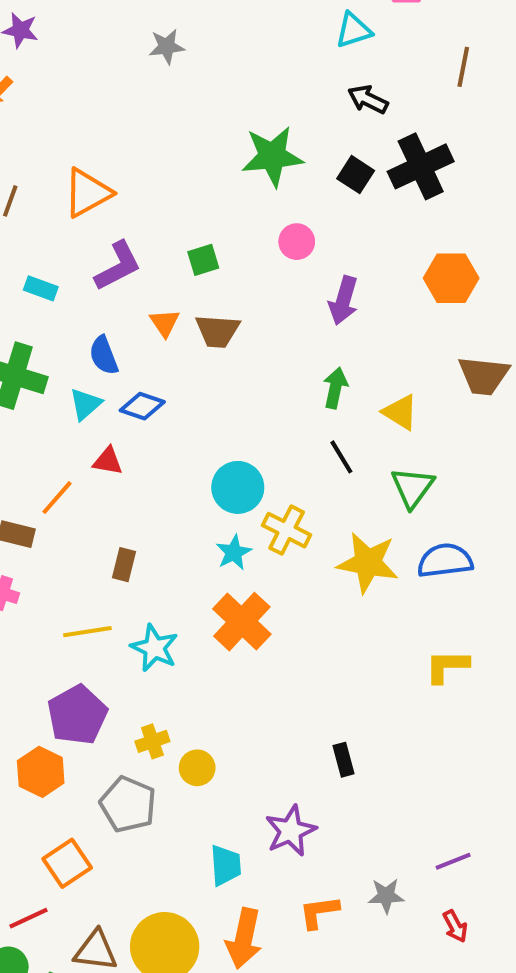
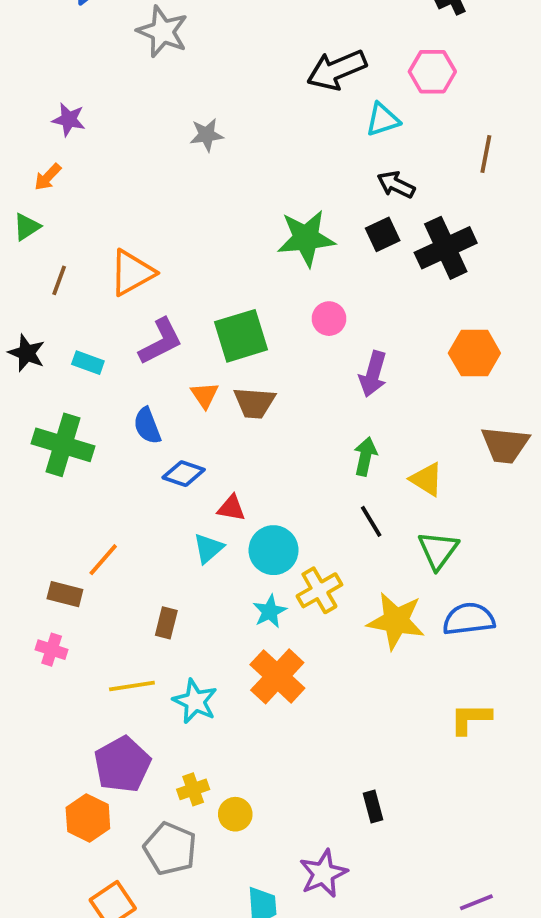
black square: (356, 175) -> (383, 234), moved, turned 32
green square: (203, 260) -> (241, 336), size x1.8
cyan triangle: (85, 404) -> (208, 548), moved
red triangle: (108, 461) -> (231, 508), moved
yellow cross: (287, 530) -> (319, 590), turned 33

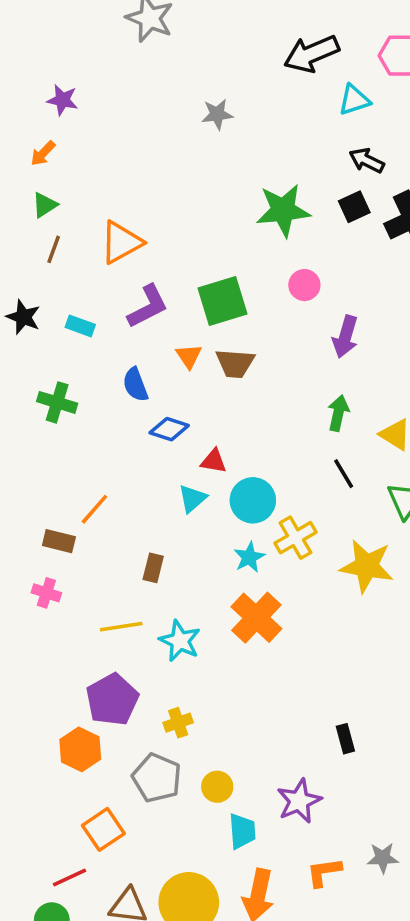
gray star: (207, 135) -> (217, 114), moved
green triangle: (27, 227) -> (45, 205), moved
green cross: (63, 445) -> (57, 402), size x0.7
yellow circle: (235, 814) -> (217, 787), moved

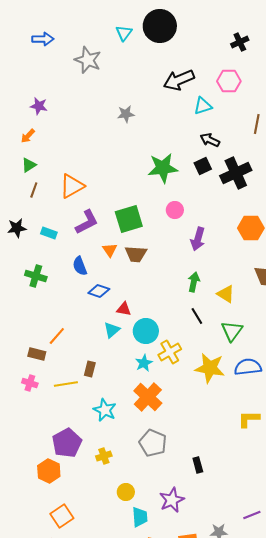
black star: (23, 317) -> (17, 228), turned -30
yellow line: (121, 627) -> (66, 384), moved
gray pentagon: (157, 778) -> (153, 443), moved

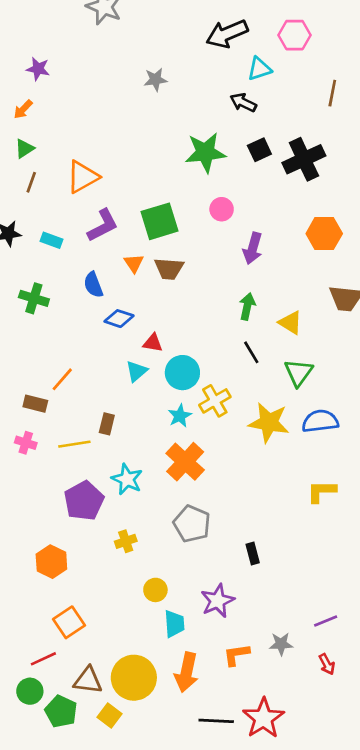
black arrow: (210, 140) -> (243, 103), moved
purple pentagon: (67, 443) -> (84, 501), moved

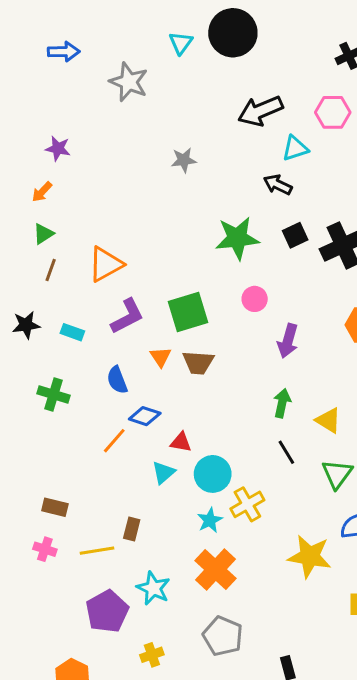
orange line: (62, 379) -> (114, 441), moved
yellow star: (269, 423) -> (310, 556), moved

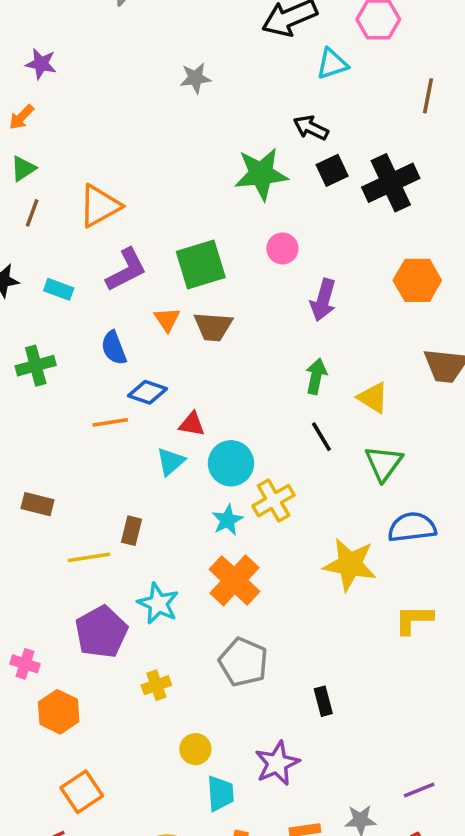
black arrow: (278, 185) -> (311, 128), moved
green cross: (54, 394) -> (36, 366), turned -32
orange line: (114, 441) -> (110, 422), turned 40
pink cross: (45, 549) -> (25, 664), moved

